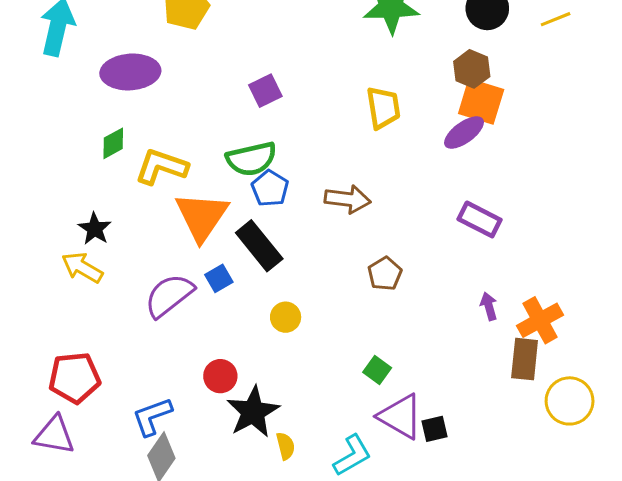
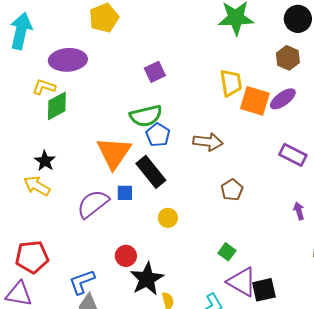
orange square: (481, 101) -> (255, 101), moved
green diamond: (113, 143) -> (57, 106), size x1.4
yellow L-shape: (161, 167) -> (44, 87), moved, size x0.7
blue square: (219, 278) -> (125, 193), turned 30
black square: (435, 429) -> (264, 290), size x1.4

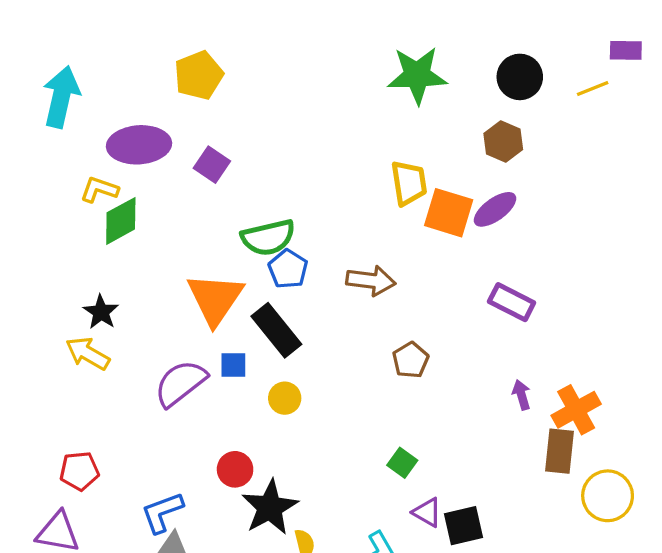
purple square: (155, 72) -> (212, 165), moved, turned -30
yellow circle: (168, 218) -> (285, 398), moved
red pentagon: (32, 257) -> (79, 471), size x0.7
purple triangle: (242, 282) -> (427, 512), size x0.6

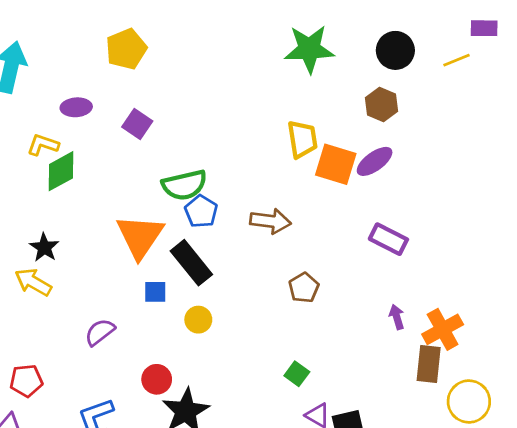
purple ellipse: (139, 145) -> (76, 107), size x0.6
purple semicircle: (180, 383) -> (100, 332), moved, size x0.7

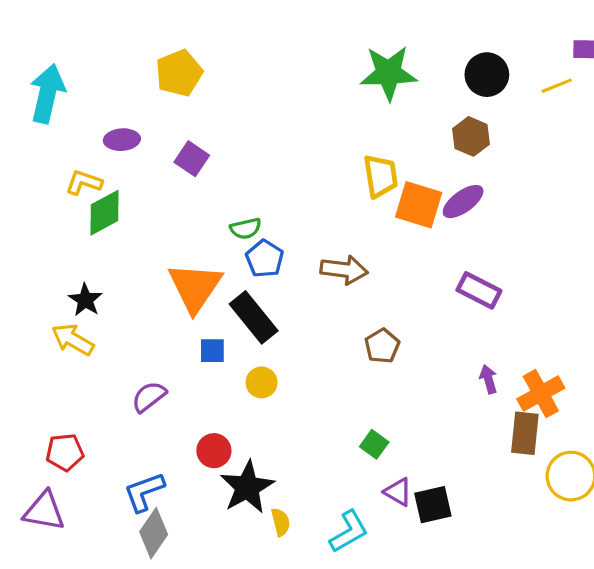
green semicircle: (184, 185) -> (246, 229), size x0.6

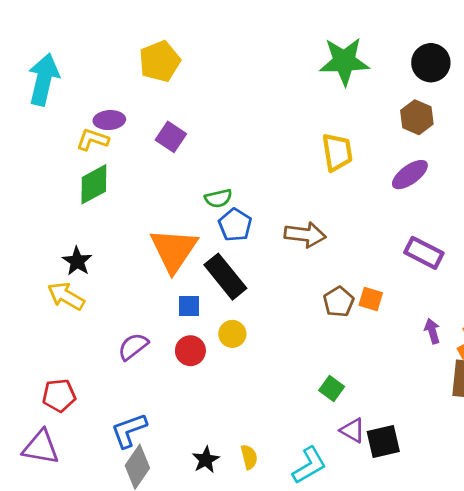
yellow L-shape: (84, 182) -> (93, 140), moved
orange square: (419, 205) -> (371, 299), moved, size x0.6
red circle: (214, 451) -> (190, 351), moved
black star: (247, 487) -> (206, 460), moved, size x0.6

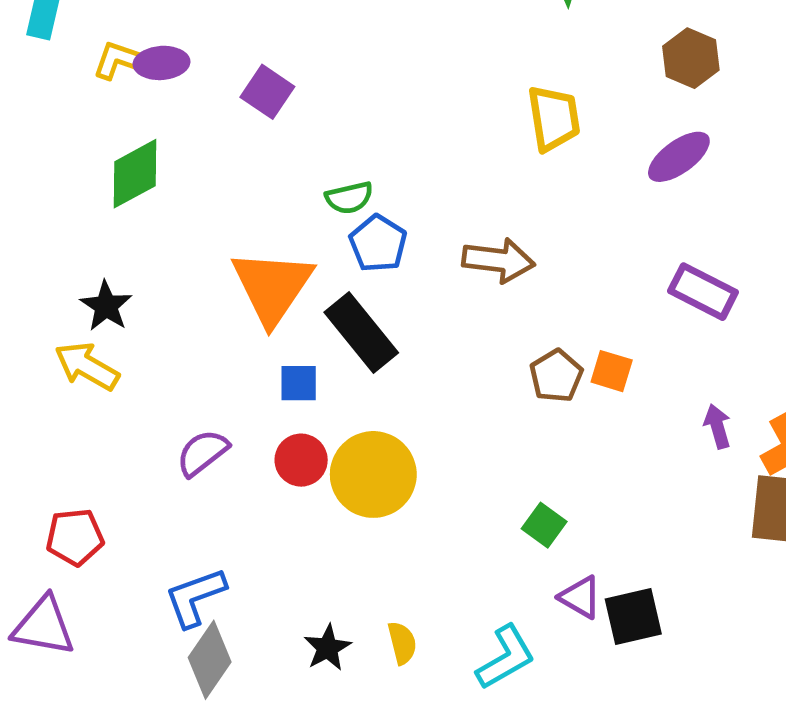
yellow L-shape: (93, 140) -> (121, 61), moved
yellow circle: (232, 334) -> (373, 474), moved, size x1.8

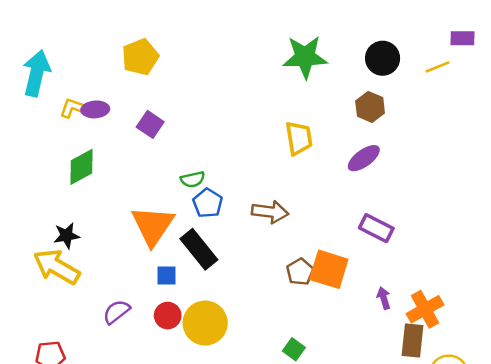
black star: (106, 306) -> (67, 236), turned 30
yellow arrow: (87, 366) -> (57, 267), size x1.4
orange square: (612, 371) -> (329, 269), size x1.8

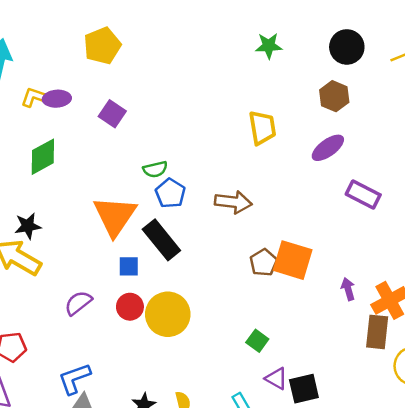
green star: (305, 57) -> (269, 46), size x0.6
purple rectangle: (376, 228) -> (363, 194), moved

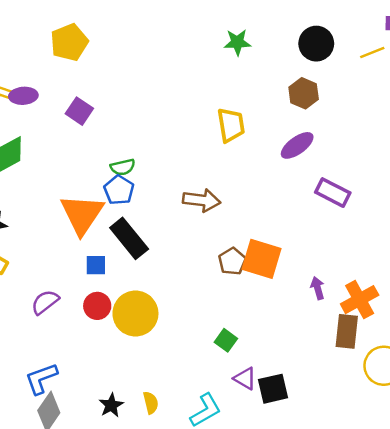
blue pentagon: (170, 193) -> (119, 190), moved

